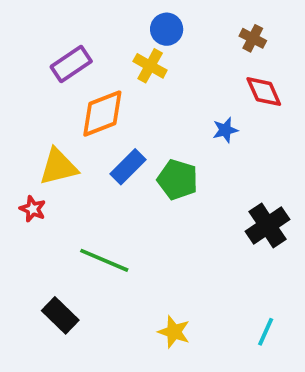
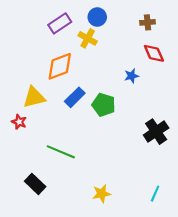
brown cross: (253, 38) -> (148, 22), turned -32
purple rectangle: (71, 64) -> (60, 23), moved
yellow star: (174, 332) -> (101, 194), turned -30

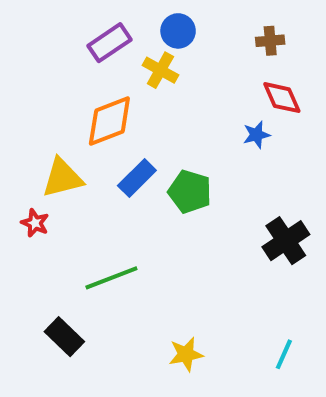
blue star: (131, 76) -> (256, 135), moved
green line: (61, 152) -> (111, 278), turned -44

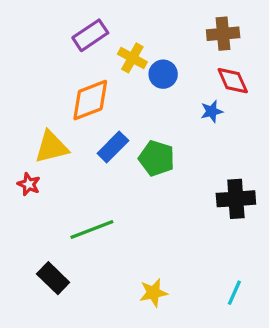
blue circle: (178, 31) -> (163, 74), moved
brown cross: (270, 41) -> (223, 34), size x1.4
black cross: (286, 241) -> (236, 199), turned 30

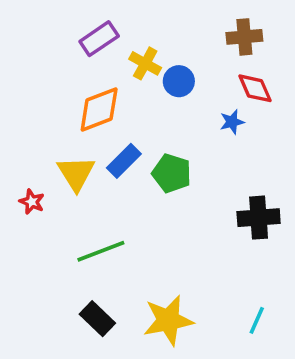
yellow triangle: (51, 147) -> (76, 173), moved, turned -48
black rectangle: (53, 278) -> (97, 319), moved
yellow star: (153, 293) -> (168, 320), size x1.6

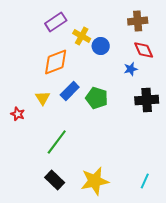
yellow triangle: (76, 173) -> (43, 98), size x0.7
black cross: (259, 218) -> (147, 100), moved
green line: (101, 251) -> (57, 142), turned -32

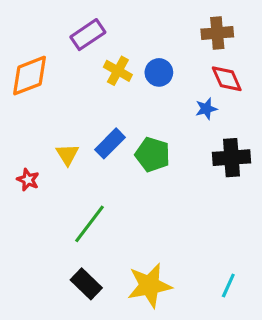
yellow cross: (82, 36) -> (118, 71), moved
orange diamond: (56, 62) -> (30, 76), moved

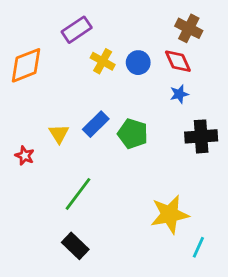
brown cross: (217, 33) -> (189, 28), turned 32
red diamond: (227, 79) -> (178, 61), moved
yellow star: (149, 285) -> (170, 214), moved

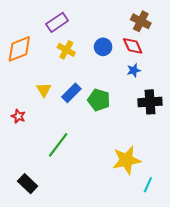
yellow cross: (103, 61) -> (66, 50), moved
yellow triangle: (59, 134) -> (44, 90), moved
black rectangle: (75, 246) -> (28, 184), moved

